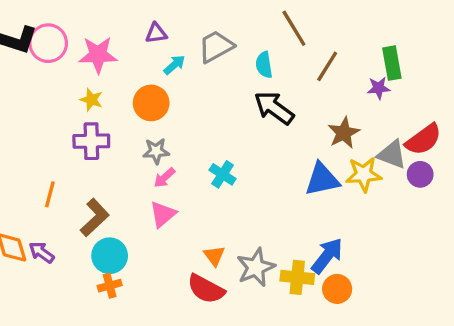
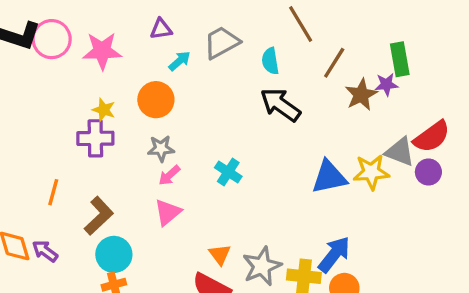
yellow star: (91, 100) -> (104, 110), moved
brown star: (344, 133) -> (361, 95), moved

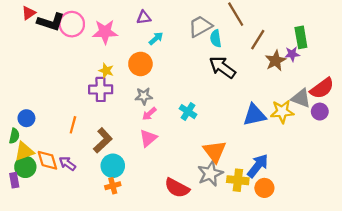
gray trapezoid: (222, 42) -> (200, 26), moved
orange triangle: (220, 254) -> (215, 151), moved, size x1.6

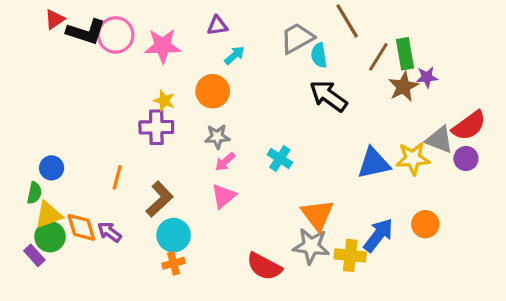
green rectangle: (301, 37) -> (405, 54), moved
gray star: (210, 174) -> (311, 246), turned 30
purple rectangle: (14, 180) -> (34, 255), turned -32
orange circle: (264, 188) -> (425, 224), moved

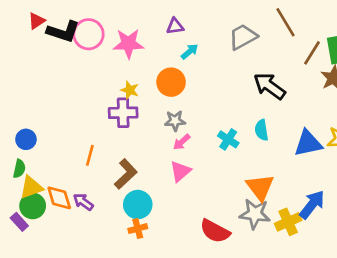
cyan semicircle: (319, 55) -> (262, 130), moved
blue circle: (52, 168) -> (26, 139), moved
yellow cross: (350, 255) -> (288, 222), turned -30

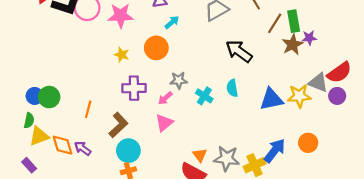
purple cross: (123, 113) -> (134, 88), moved
gray star: (175, 121) -> (179, 80), moved
orange triangle: (260, 187) -> (200, 155), moved, size x0.6
green circle: (33, 206) -> (49, 97), moved

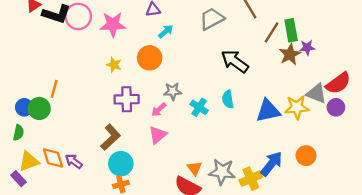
orange line: (88, 109) -> (54, 89), moved
yellow triangle: (39, 136) -> (29, 161), moved

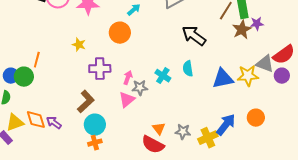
yellow star: (114, 65) -> (79, 45), moved
gray star: (173, 91) -> (140, 88), moved
pink arrow: (159, 110) -> (128, 78), turned 152
gray star: (222, 172) -> (183, 132), size x0.7

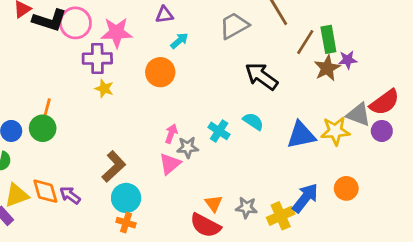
purple cross: (100, 69) -> (97, 58), moved
cyan semicircle: (188, 69) -> (253, 121), turned 133
green circle: (24, 77) -> (43, 128), moved
orange cross: (95, 143) -> (126, 223), turned 32

